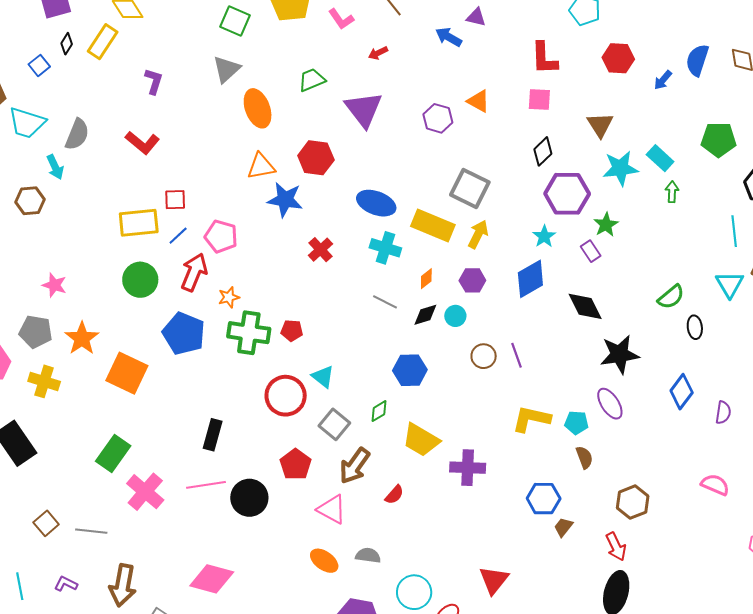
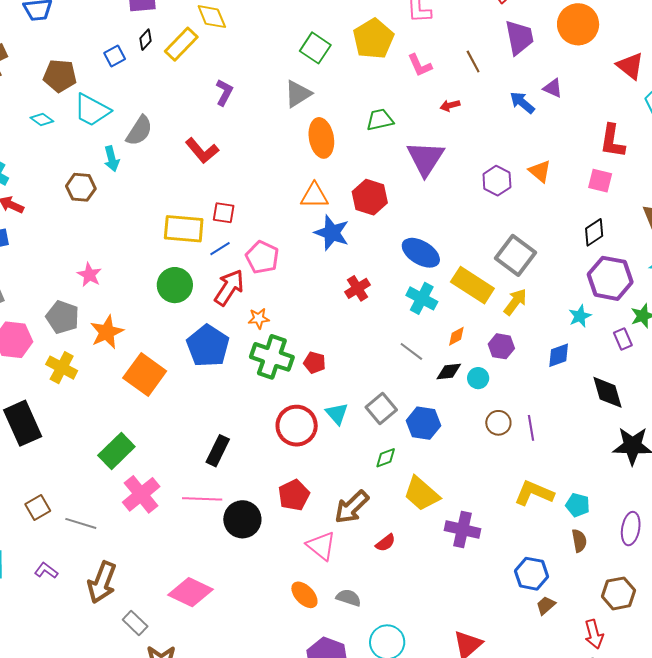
blue diamond: (530, 279) -> (559, 355), size x0.7
purple ellipse: (610, 404) -> (631, 529), moved, turned 32
gray square: (334, 424) -> (381, 408), moved

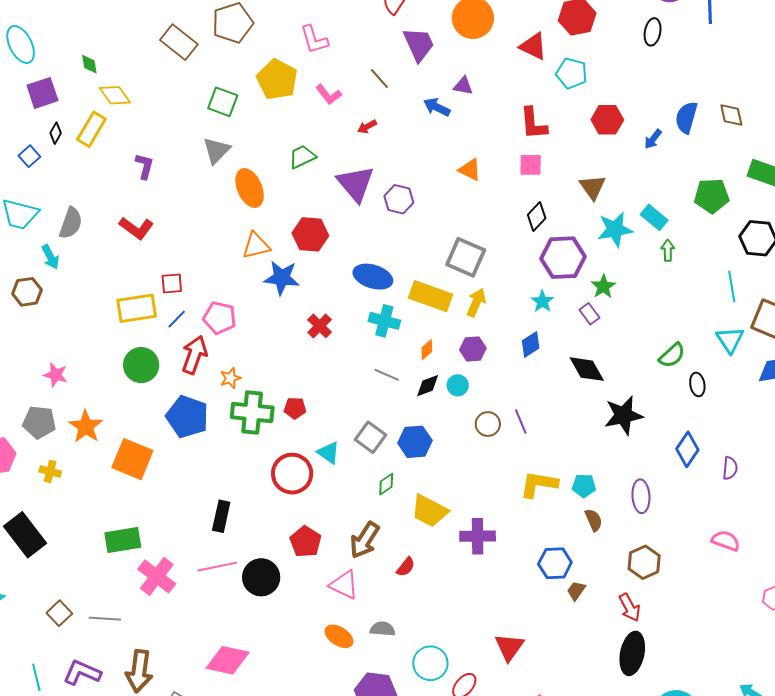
purple hexagon: (497, 181) -> (399, 199), moved
yellow cross: (62, 368) -> (50, 472), size x0.7
green rectangle: (116, 451) -> (123, 540), turned 48
purple L-shape: (46, 571) -> (82, 673), size x1.6

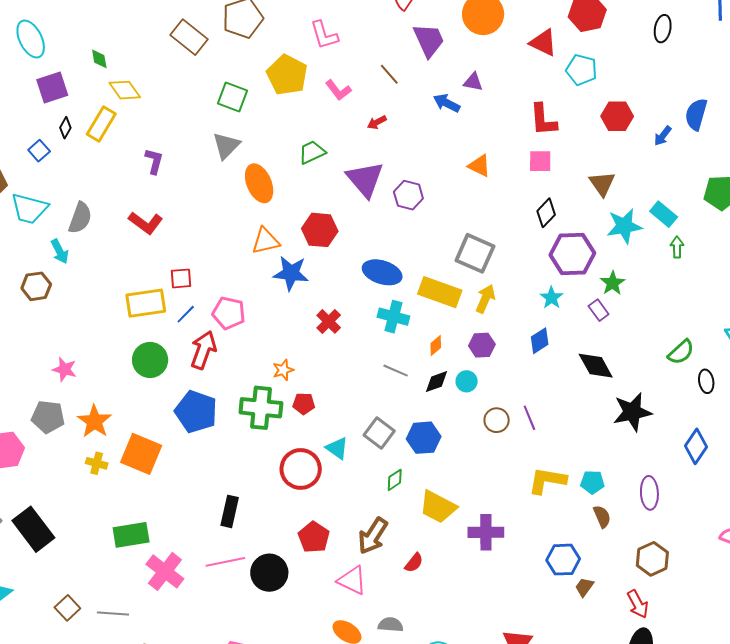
orange star: (230, 378) -> (283, 370), moved
yellow cross: (50, 472) -> (97, 463), moved

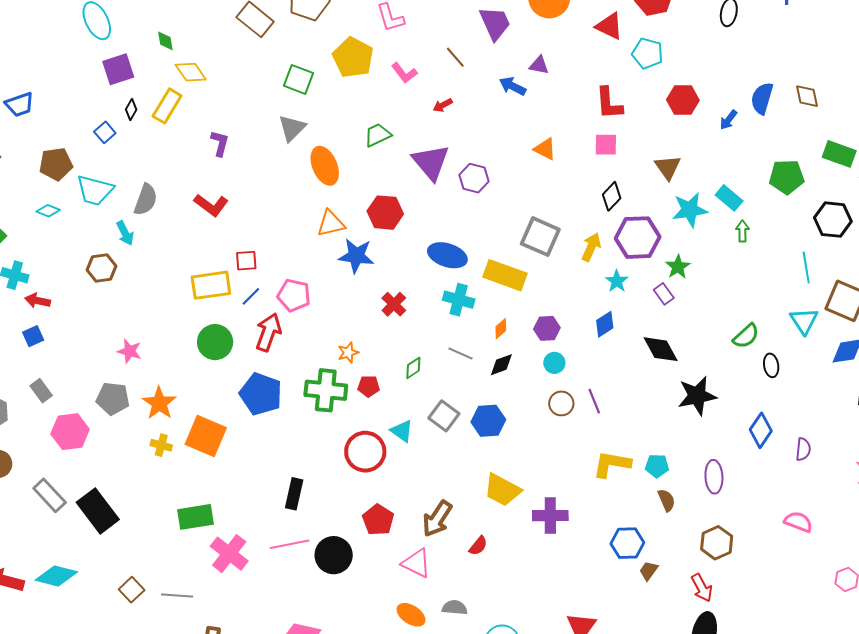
yellow arrow: (485, 299) -> (591, 247), moved
cyan circle: (467, 381) -> (554, 363), moved
green diamond: (395, 480) -> (413, 368), moved

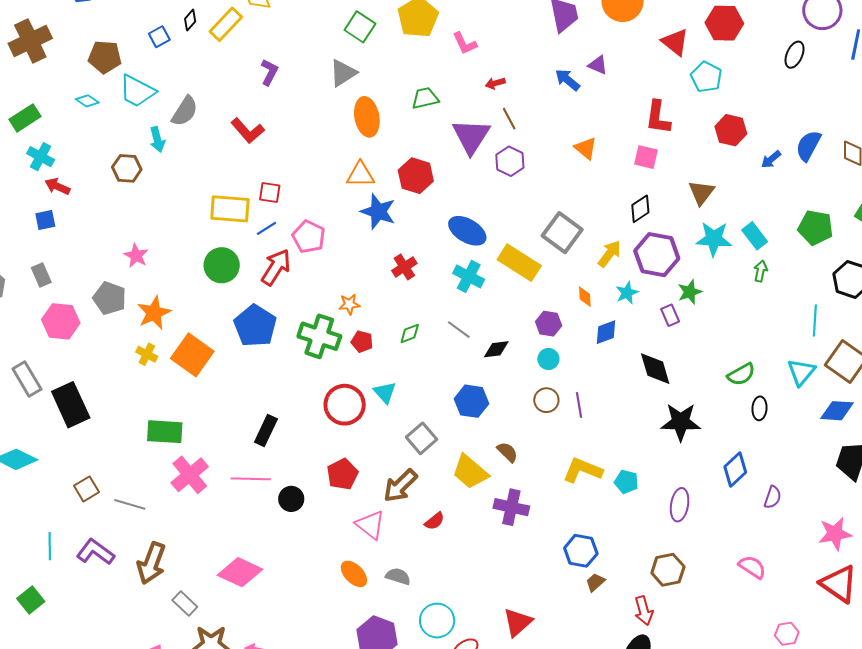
brown line: (455, 57) -> (509, 119), moved
orange diamond: (501, 329) -> (585, 297), moved, turned -65
gray square: (444, 416) -> (421, 438), moved
brown semicircle: (666, 500) -> (507, 452), moved, turned -35
black circle: (334, 555) -> (291, 499), size x0.7

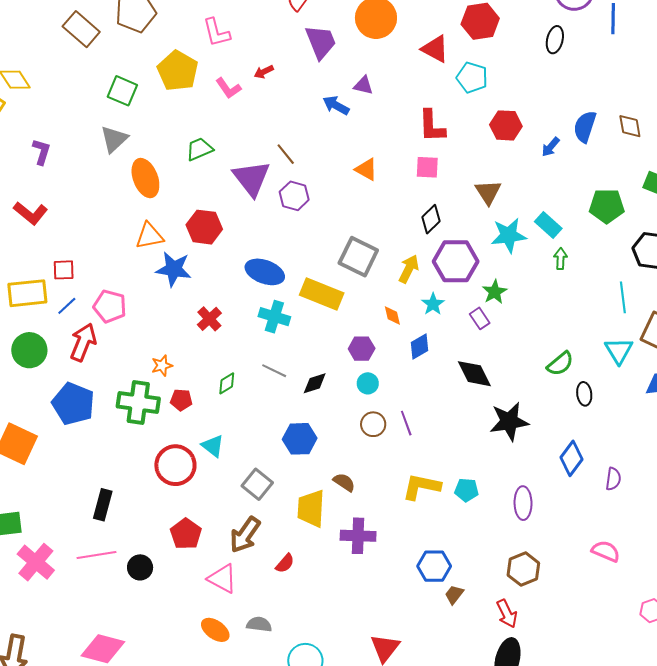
red arrow: (495, 83) -> (264, 72), moved
yellow trapezoid: (470, 472) -> (311, 508), turned 63

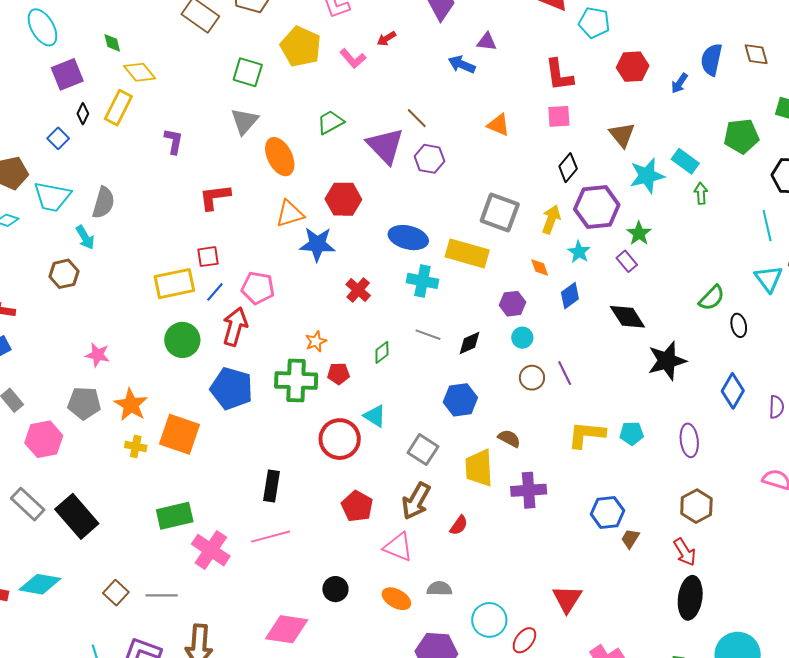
red L-shape: (31, 213) -> (215, 197), moved, turned 140
black circle: (140, 567) -> (335, 589), moved

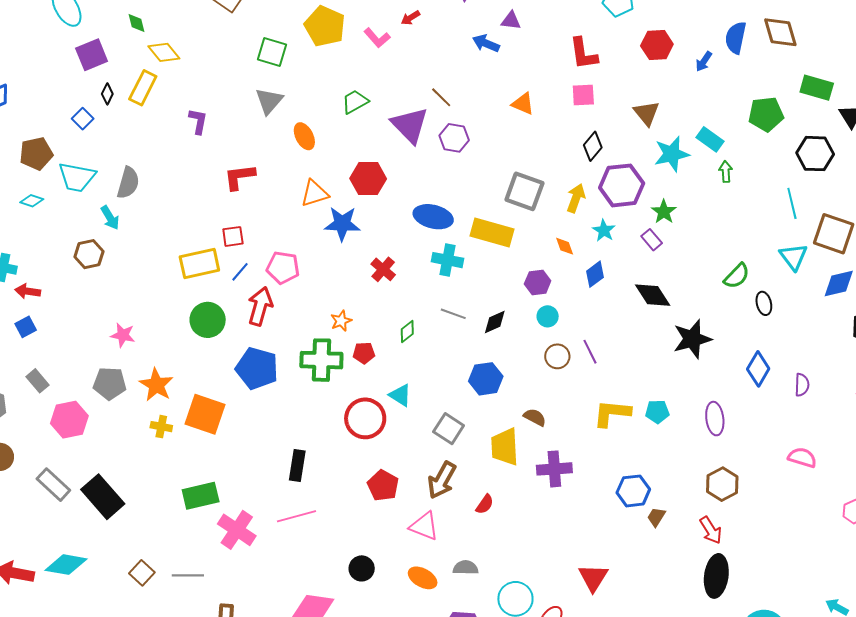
brown diamond: (756, 54) -> (780, 32), size x1.4
orange ellipse: (280, 157) -> (304, 136), size x0.7

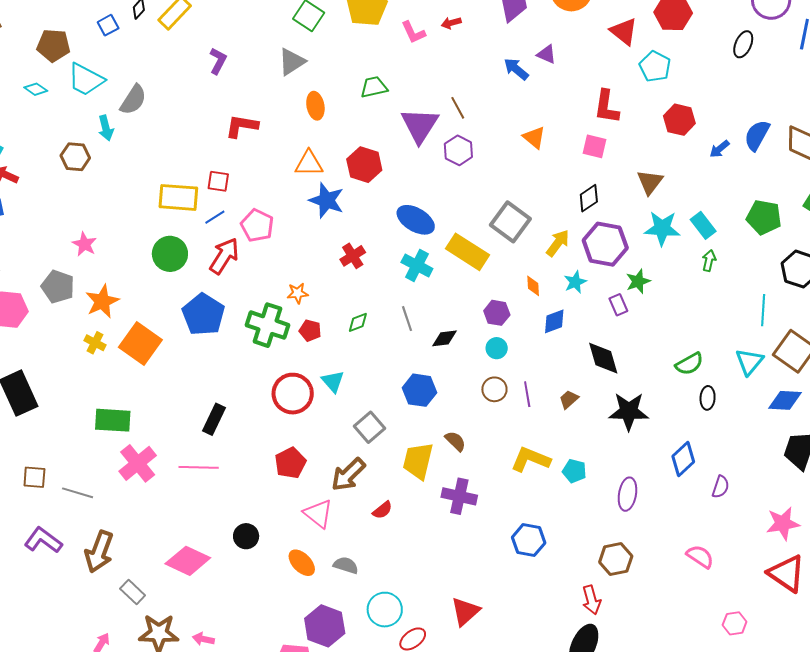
gray line: (453, 314) -> (407, 319), turned 35
brown trapezoid: (656, 517) -> (569, 399), moved
brown square: (142, 573) -> (34, 477), turned 35

